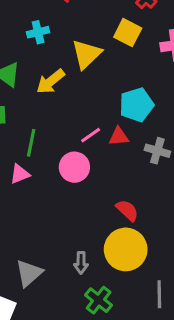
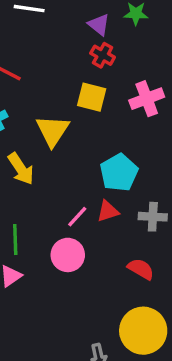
yellow arrow: (51, 81) -> (21, 169), turned -72
red semicircle: (127, 210) -> (141, 269), moved

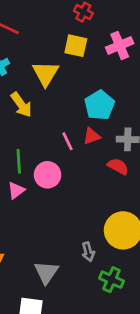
pink line: (77, 217) -> (67, 141), turned -66
pink circle: (68, 255) -> (48, 175), moved
red semicircle: (141, 269) -> (118, 166), moved

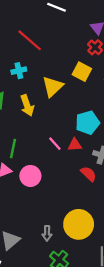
pink line: (67, 141) -> (55, 144), turned -32
pink circle: (48, 175) -> (30, 176), moved

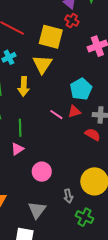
yellow square: (82, 72) -> (51, 37), moved, size x1.4
yellow arrow: (27, 105) -> (24, 86), turned 36
pink circle: (30, 176) -> (42, 172), moved

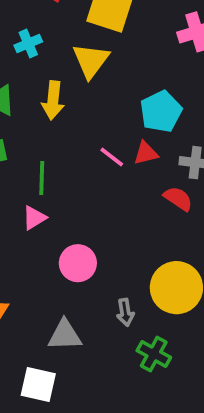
gray triangle: (37, 210) -> (65, 335), turned 48

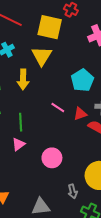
red triangle: (146, 153) -> (80, 114), moved
pink circle: (78, 263) -> (52, 158), moved

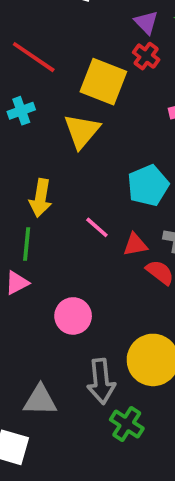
yellow arrow: (23, 79) -> (41, 198), moved
gray arrow: (73, 191) -> (101, 381), size x1.6

